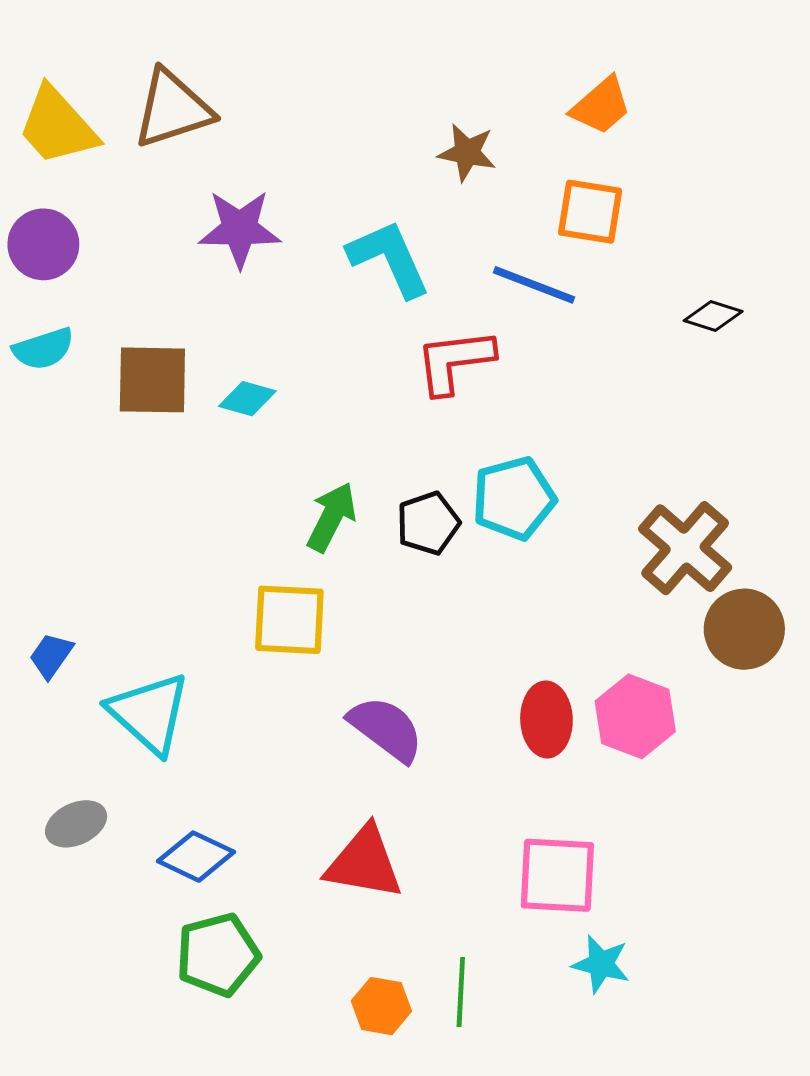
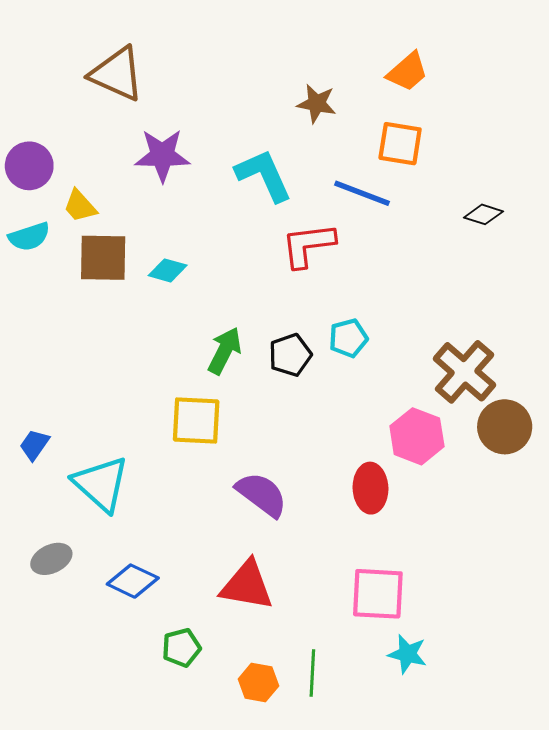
brown triangle: (173, 109) -> (117, 74), turned 42
yellow trapezoid: (57, 126) -> (80, 206), moved, size x0.6
cyan pentagon: (514, 498) -> (348, 338), size x0.7
pink hexagon: (635, 716) -> (417, 436), moved
green pentagon: (218, 955) -> (181, 648), moved, size x0.7

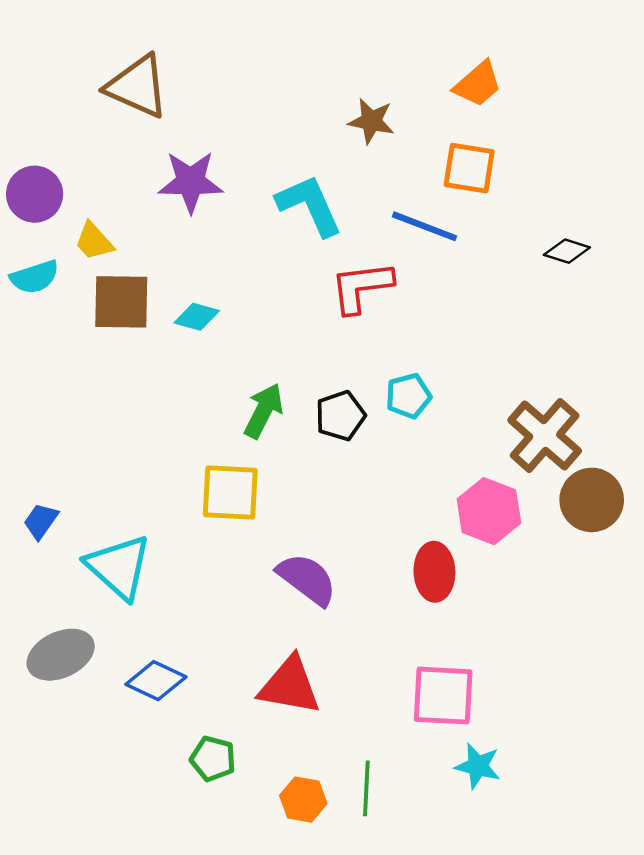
gray ellipse: (51, 559) -> (61, 655), size x1.4
green pentagon: (181, 648) -> (213, 759), turned 30

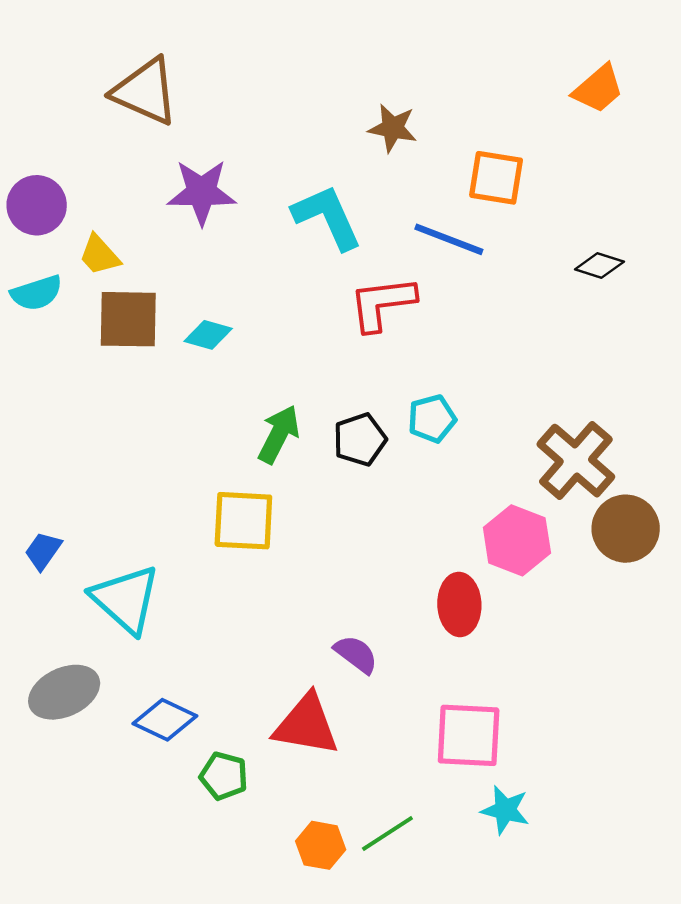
orange trapezoid: (478, 84) -> (598, 89), moved
purple semicircle: (307, 579) -> (356, 654), moved, size x0.7
green pentagon: (213, 759) -> (224, 776), moved
green line: (366, 788) -> (387, 834), turned 54

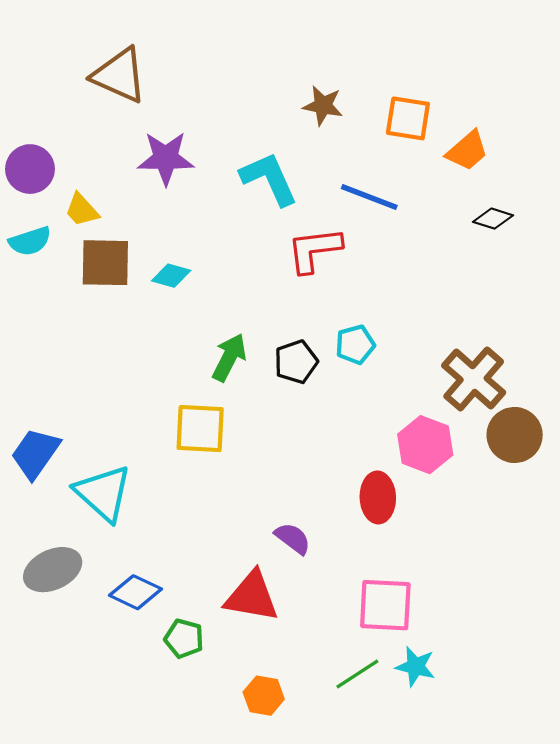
orange trapezoid: (598, 89) -> (467, 151), moved
orange square: (496, 178) -> (408, 118), moved
blue trapezoid: (43, 551) -> (35, 453), size x1.6
green line: (387, 834) -> (357, 674), moved

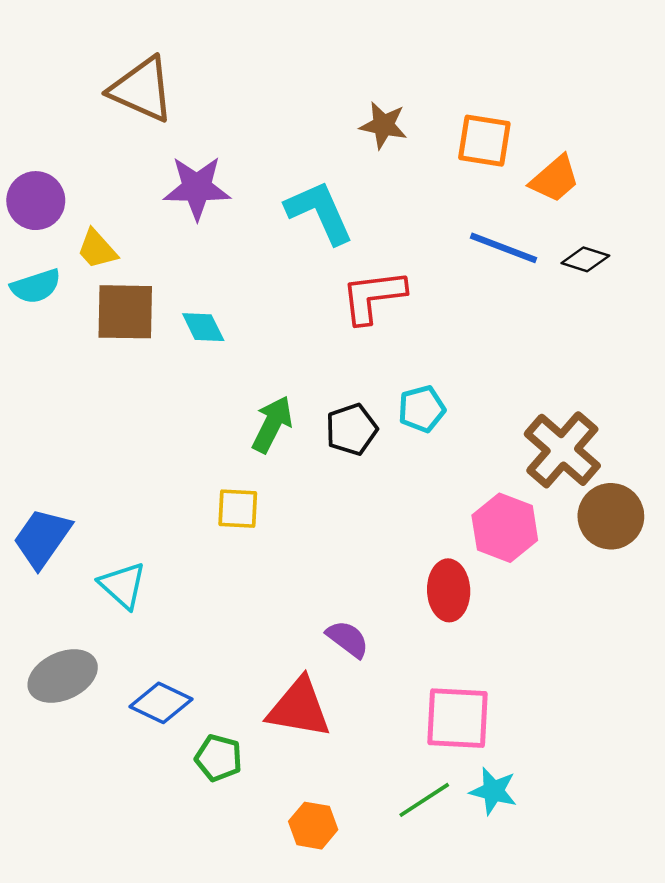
blue line: (369, 197) -> (504, 248), moved
cyan diamond: (171, 276) -> (203, 327), turned 48
yellow square: (200, 429) -> (238, 509), size x0.7
cyan triangle: (103, 493) -> (123, 585), size x0.7

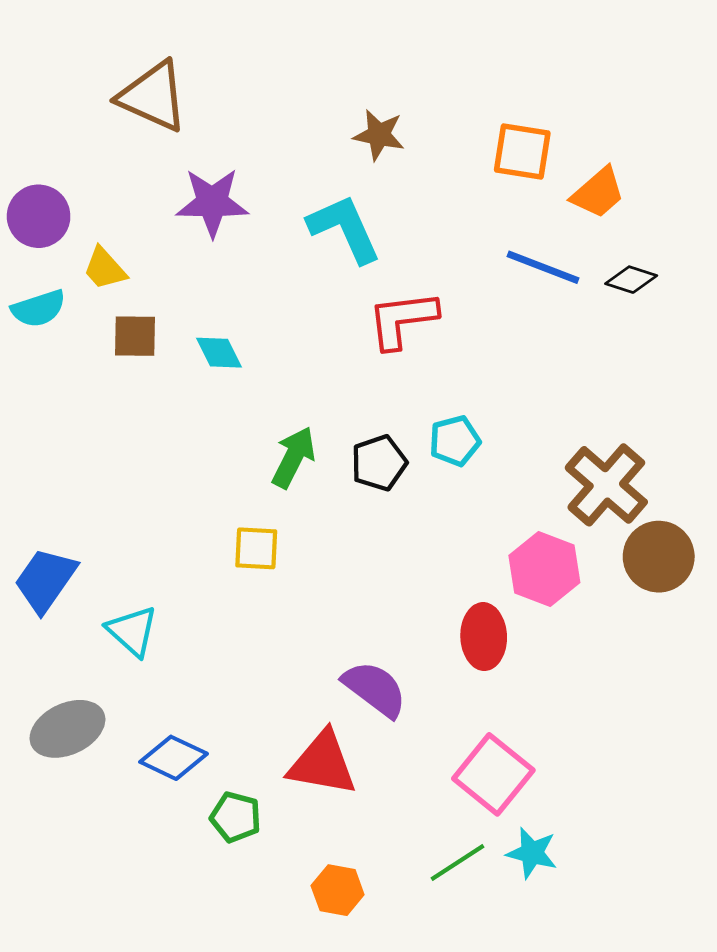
brown star: (383, 125) -> (379, 135), moved
brown square: (125, 312) -> (135, 336), size x0.7
purple semicircle: (348, 639) -> (375, 689), size x1.4
pink square: (458, 718) -> (493, 774), turned 36

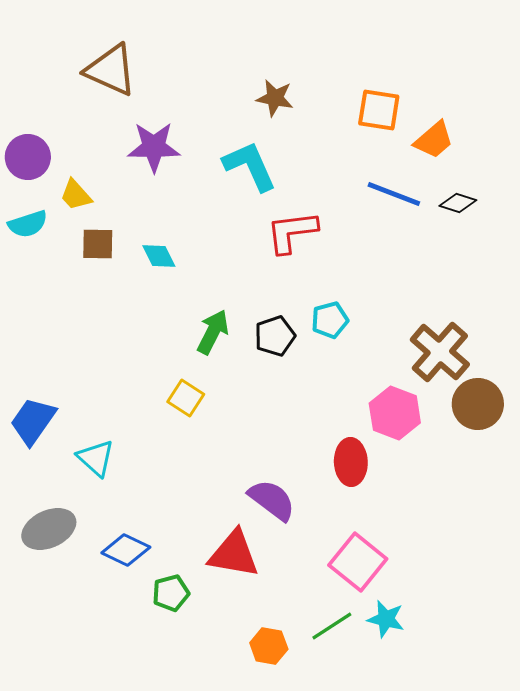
yellow square: (256, 548) -> (186, 398), turned 30
green pentagon: (236, 817) -> (171, 593), turned -30
orange hexagon: (338, 890) -> (269, 646), moved

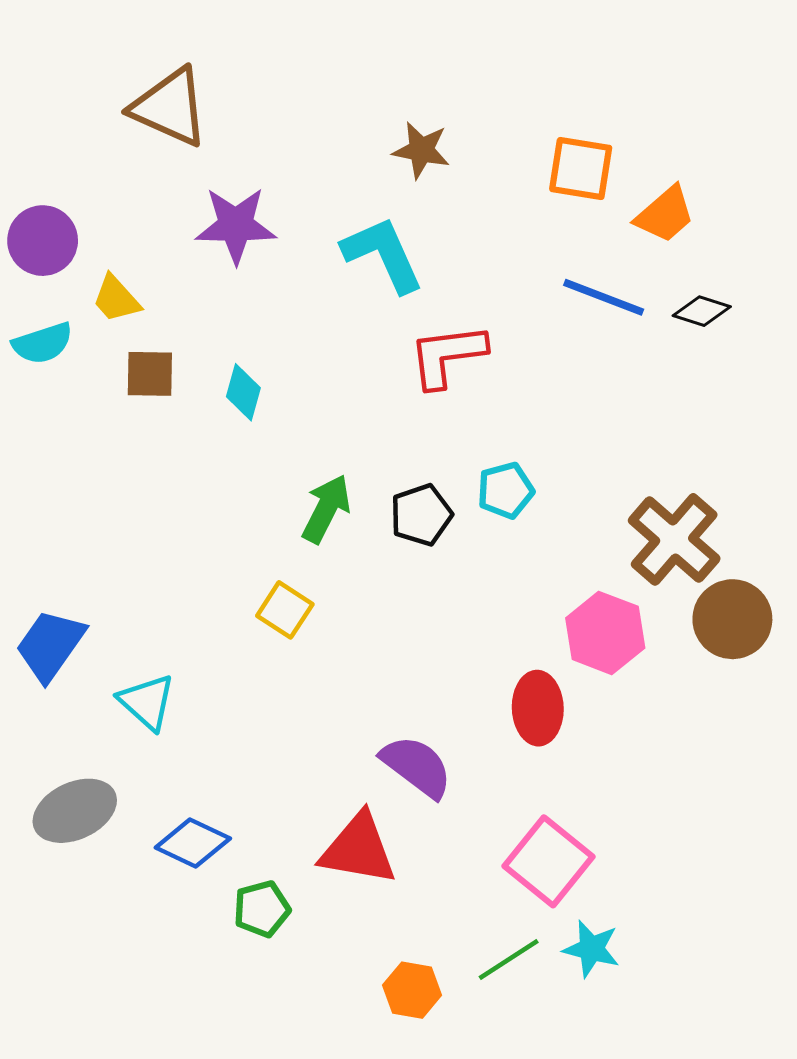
cyan diamond: (159, 256) -> (243, 392), turned 42

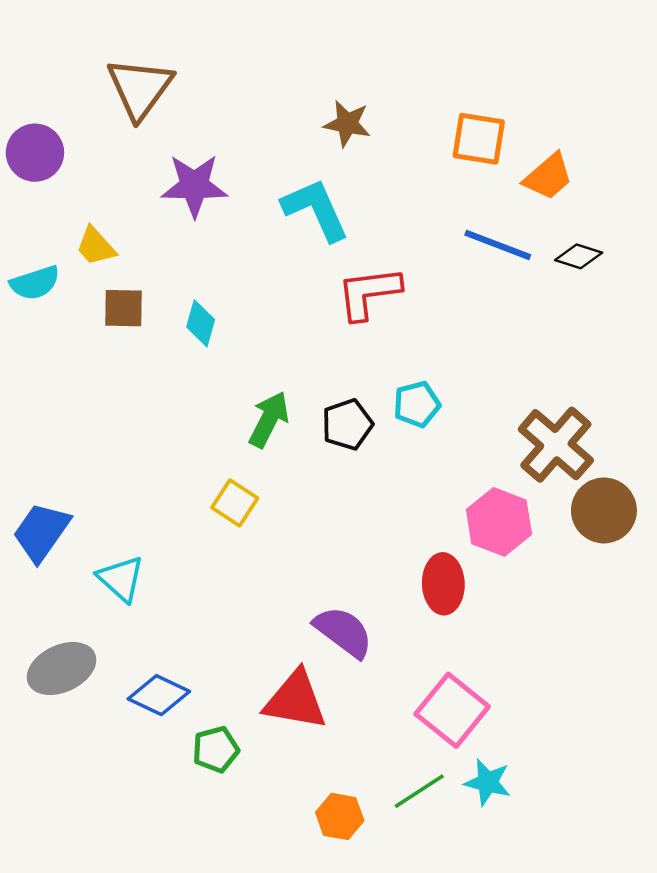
brown triangle: (170, 107) -> (140, 88), turned 42
purple circle: (43, 241) -> (35, 153), moved

